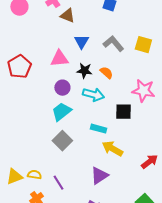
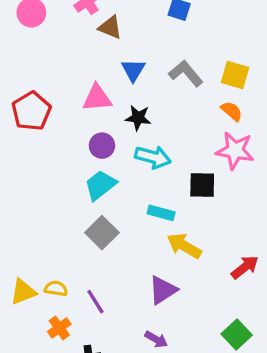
orange semicircle: (106, 73) -> (232, 111), moved

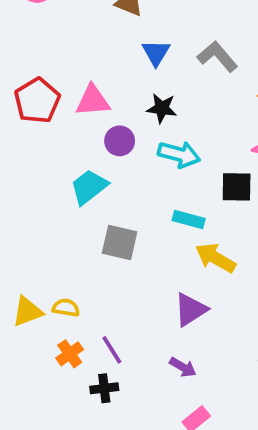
pink triangle: (97, 98) -> (93, 101), moved
cyan trapezoid: (100, 185) -> (89, 187), moved
gray square: (102, 233) -> (120, 243), turned -32
purple line: (95, 302) -> (112, 350), moved

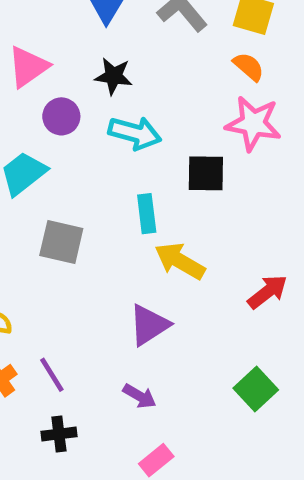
pink triangle: (93, 101) -> (28, 67), turned -30
cyan rectangle: (189, 220) -> (147, 214), turned 68
black cross: (104, 388) -> (59, 434), moved

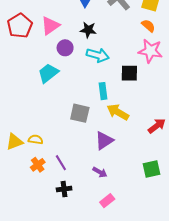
gray square: (61, 242) -> (80, 113), moved
green square: (256, 389) -> (151, 169), turned 30

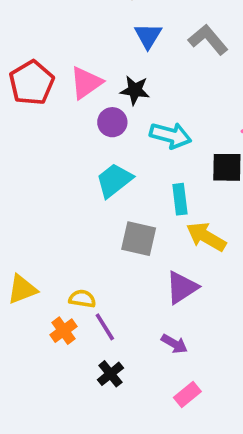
black star: (88, 30) -> (135, 90), moved
cyan trapezoid: (48, 73) -> (114, 180), moved
yellow semicircle: (36, 139) -> (82, 299), moved
black cross: (64, 189) -> (110, 374), turned -32

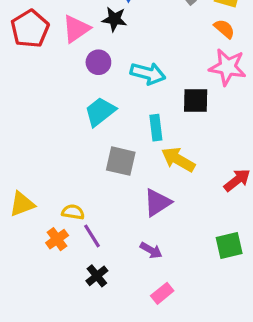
black star: (135, 90) -> (114, 19), moved

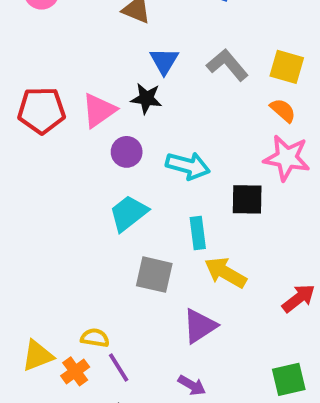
red pentagon: (30, 29) -> (42, 110), turned 30
yellow triangle: (22, 204) -> (38, 356), moved

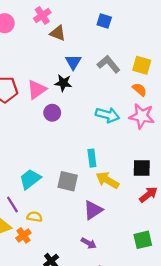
cyan arrow: (188, 166) -> (107, 115), moved
black square: (247, 199) -> (142, 168), moved
cyan trapezoid: (129, 213) -> (30, 179), moved
purple line: (119, 367) -> (12, 204), moved

